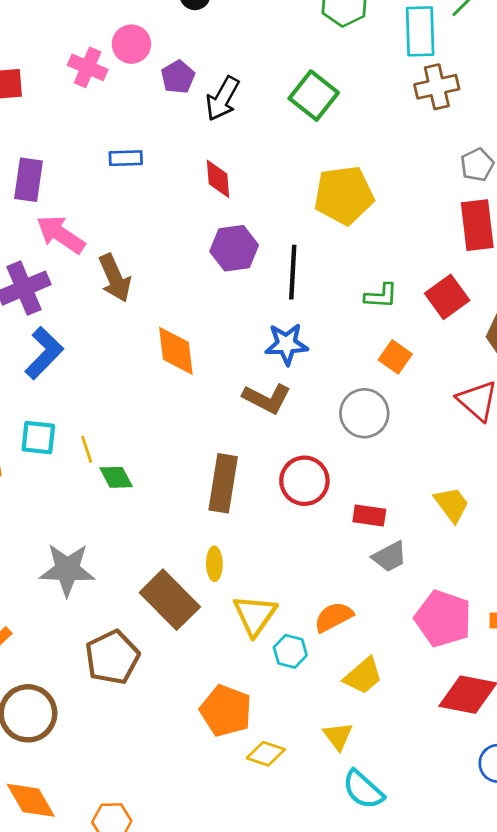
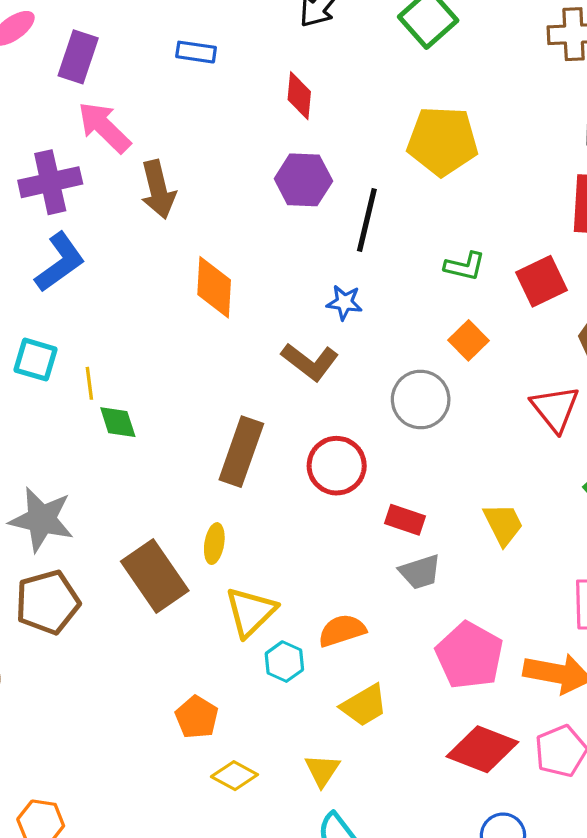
blue star: (287, 344) -> (344, 302), size x0.7
brown pentagon: (112, 657) -> (48, 602), moved
orange pentagon: (226, 711) -> (197, 717), size x0.7

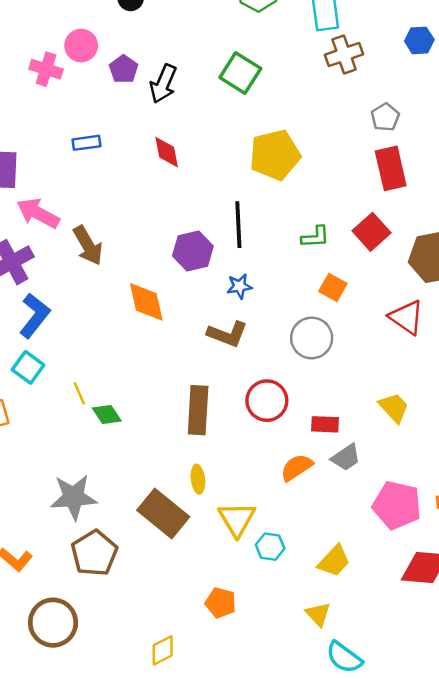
purple hexagon: (303, 180) -> (193, 251), moved
cyan square: (36, 360) -> (28, 367), moved, turned 36
orange semicircle: (342, 630) -> (297, 467), moved
yellow diamond: (234, 776) -> (163, 650), moved, turned -40

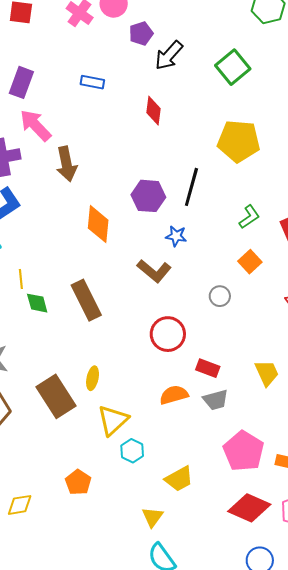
green L-shape: (315, 237) -> (249, 217), turned -50
gray circle: (312, 338) -> (220, 296), size x0.6
brown rectangle: (198, 410) -> (86, 300), moved, turned -48

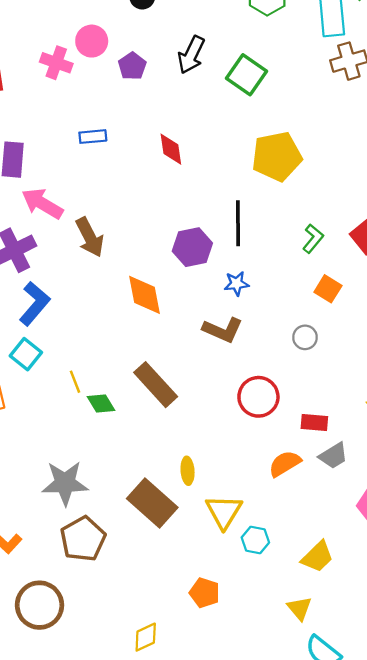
black arrow: (169, 55) -> (191, 55), moved

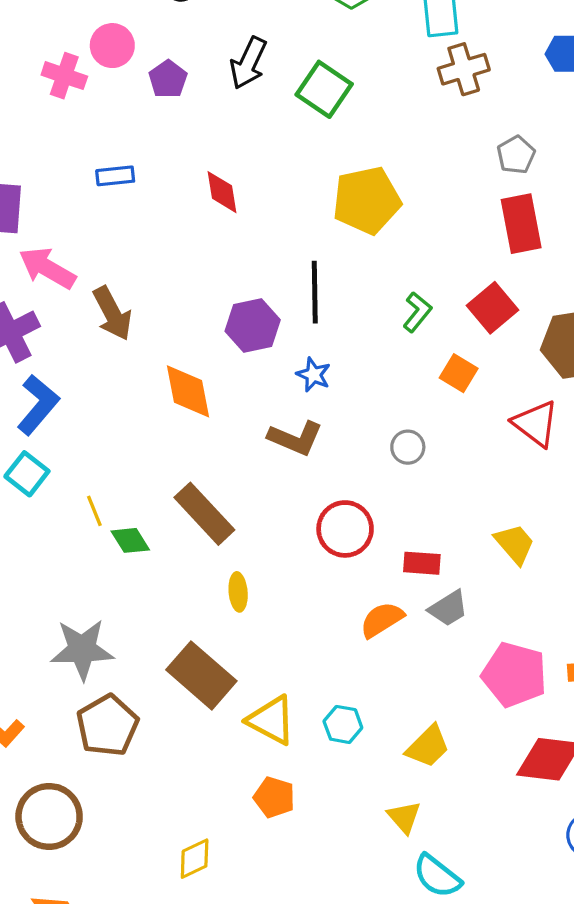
blue star: (237, 284) -> (313, 375), turned 30
orange square: (328, 289) -> (459, 373), moved
yellow ellipse: (188, 471) -> (238, 592), moved
yellow triangle: (224, 512) -> (271, 720), moved, turned -33

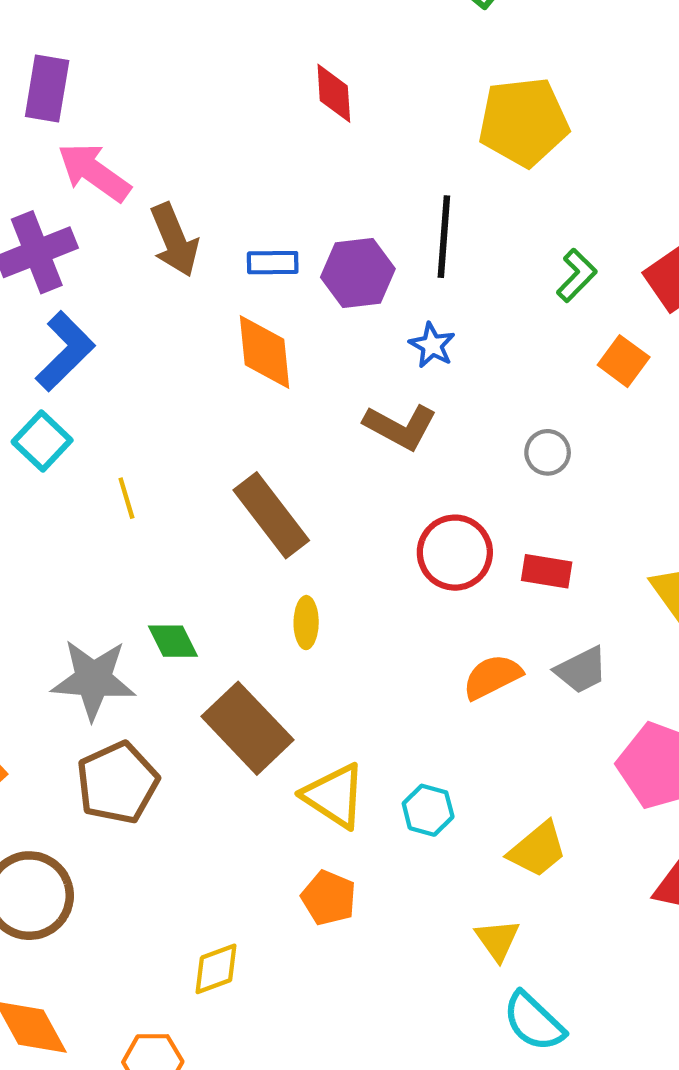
blue rectangle: (115, 176) -> (273, 263), moved
green diamond: (130, 540) -> (173, 641), moved
red rectangle: (422, 563) -> (547, 571), moved

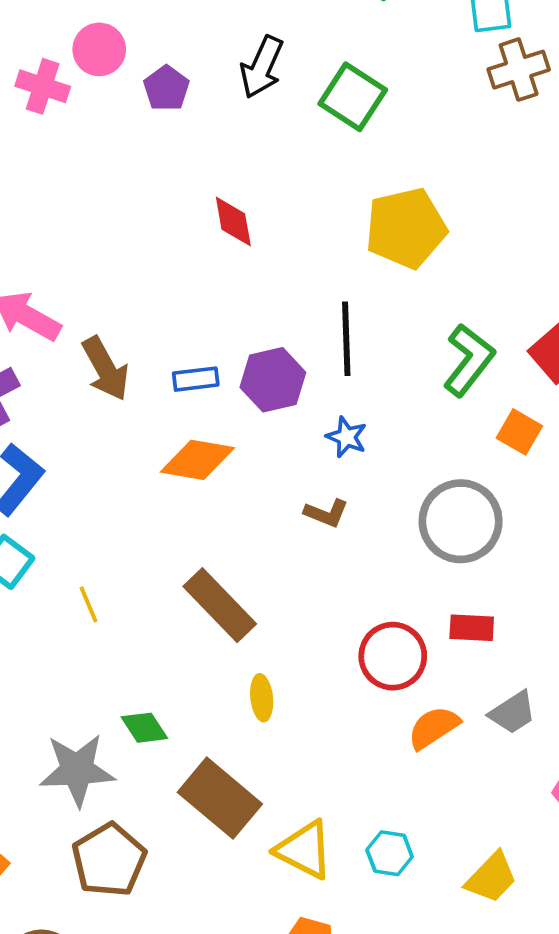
green L-shape: (577, 275) -> (469, 360), size x1.5
orange diamond: (265, 352) -> (197, 460), turned -68
brown L-shape: (400, 427) -> (326, 513), size x0.7
gray circle: (548, 452) -> (461, 521), size x2.0
red circle: (455, 553) -> (393, 656), moved

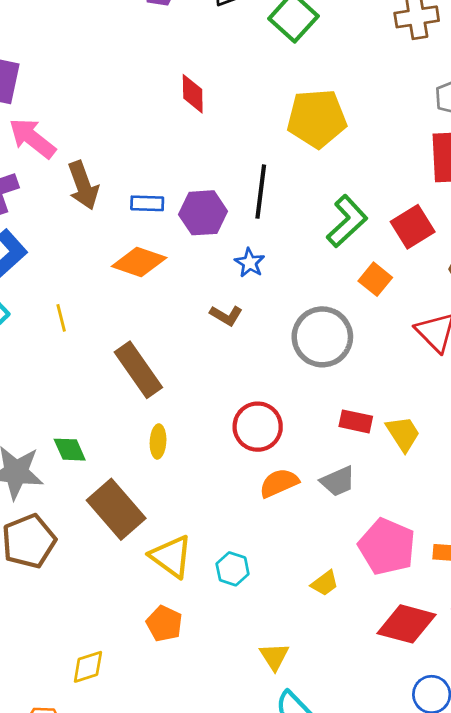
yellow line: (88, 604) -> (61, 318), moved
red rectangle: (472, 628) -> (356, 421), moved
yellow trapezoid: (491, 878) -> (325, 583), moved, size x0.7

